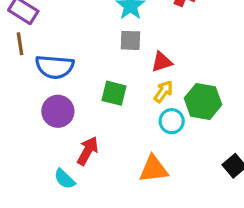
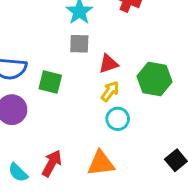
green square: (114, 93) -> (50, 82), moved
green hexagon: (203, 101) -> (154, 79), moved
red arrow: (88, 151) -> (52, 163), moved

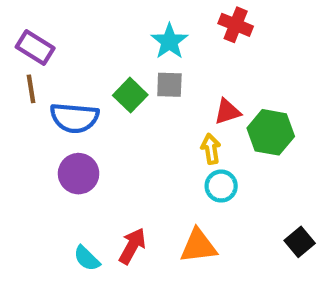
red triangle: (108, 64) -> (227, 112), moved
green square: (50, 82) -> (130, 95), moved, turned 30
yellow arrow: (110, 91) -> (211, 149), turned -45

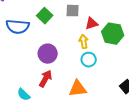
gray square: (169, 85) -> (73, 11), moved
purple circle: (79, 174) -> (48, 54), moved
red arrow: (132, 246) -> (46, 79), moved

